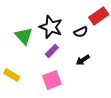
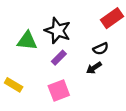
black semicircle: (81, 32) -> (101, 49), moved
green triangle: (24, 36) -> (27, 41), turned -42

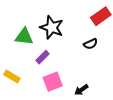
purple rectangle: (59, 58) -> (43, 57), moved
black arrow: (94, 68) -> (81, 90), moved

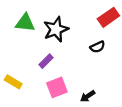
black star: (52, 27) -> (56, 29), turned 30
green triangle: (24, 37) -> (25, 23), moved

